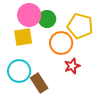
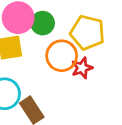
red star: (72, 66) -> (82, 68), moved

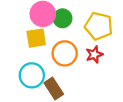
orange circle: (62, 56) -> (65, 53), moved

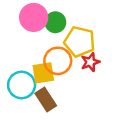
yellow pentagon: (99, 26) -> (79, 42), moved
yellow square: (36, 38) -> (43, 73), moved

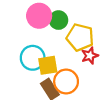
orange circle: (58, 61) -> (66, 82), moved
cyan circle: (22, 85) -> (33, 58), moved

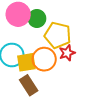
orange circle: (66, 82) -> (44, 59), moved

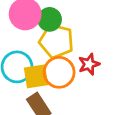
yellow pentagon: (58, 35) -> (56, 41), moved

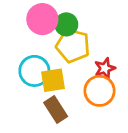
orange circle: (59, 72) -> (99, 91), moved

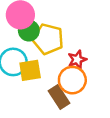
green circle: (66, 24) -> (29, 31), moved
brown rectangle: (56, 109) -> (59, 97), moved

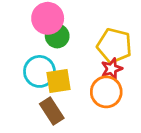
yellow pentagon: (48, 39) -> (114, 46), moved
brown rectangle: (59, 97) -> (52, 111), moved

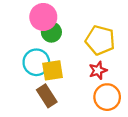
red star: (112, 69) -> (98, 70), moved
orange circle: (106, 92) -> (107, 97), moved

